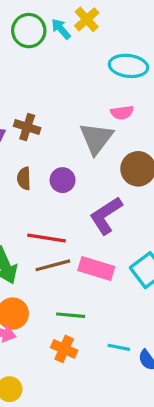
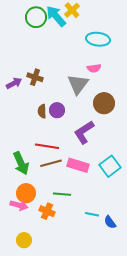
cyan arrow: (61, 29) -> (56, 16), size x1.6
brown semicircle: (24, 178) -> (42, 111), moved
orange cross: (64, 349) -> (47, 211), moved

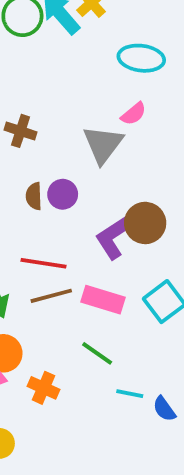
pink semicircle: (94, 68) -> (134, 114), turned -32
brown circle: (104, 103) -> (145, 223), moved
green line: (62, 194) -> (97, 353), moved, turned 30

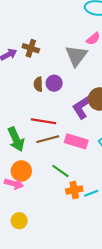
green line: (97, 353) -> (60, 171), moved
orange cross: (44, 388) -> (74, 190), moved, turned -35
cyan line: (130, 394) -> (91, 193), turned -32

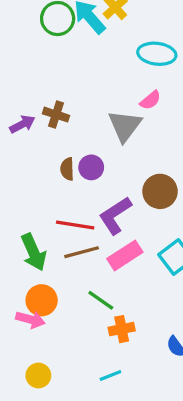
purple L-shape: (83, 106) -> (115, 215), moved
pink rectangle: (76, 141) -> (125, 255), turned -50
cyan line: (91, 193) -> (110, 375), moved

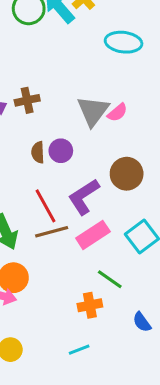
pink semicircle: (150, 100) -> (117, 113), moved
brown cross: (56, 115) -> (27, 100), turned -30
red line: (75, 225) -> (46, 206), turned 52
green line: (101, 300) -> (110, 279), moved

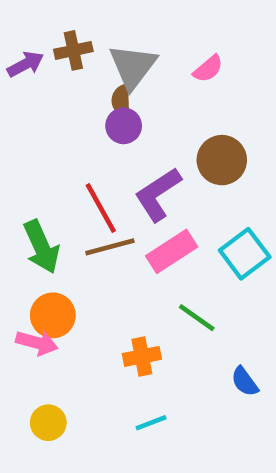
gray triangle: (93, 111) -> (133, 66), moved
brown semicircle: (38, 152) -> (121, 101), moved
orange cross: (90, 305) -> (142, 356), moved

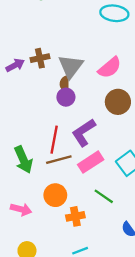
pink semicircle: (208, 69) -> (110, 68), size x1.5
brown circle: (222, 160) -> (118, 102), moved
red line: (101, 208) -> (54, 140), turned 40
orange circle: (53, 315) -> (55, 195), moved

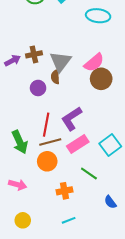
purple circle: (66, 97) -> (38, 88), moved
brown circle: (118, 102) -> (101, 79), moved
orange circle: (55, 195) -> (47, 161), moved

